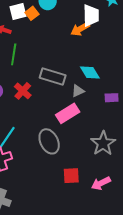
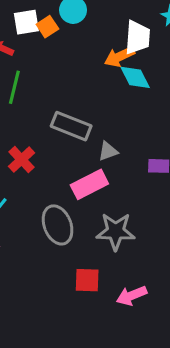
cyan diamond: (90, 73) -> (135, 77), moved
red cross: (23, 91) -> (22, 160), moved
gray star: (103, 143) -> (116, 231), moved, turned 30

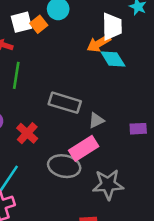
gray ellipse: (58, 225) -> (64, 166), moved, turned -52

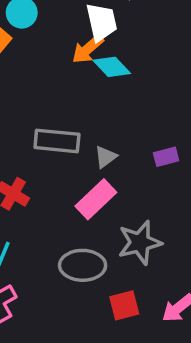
gray ellipse: (64, 166) -> (83, 265), moved

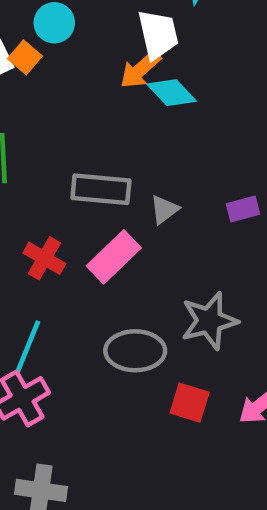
pink rectangle: (96, 199) -> (114, 257), moved
red square: (124, 305) -> (190, 403), turned 32

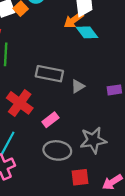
pink rectangle: (114, 257) -> (50, 120), moved, size x0.7
red cross: (44, 258) -> (20, 103), size x1.4
red square: (190, 403) -> (80, 177), turned -30

